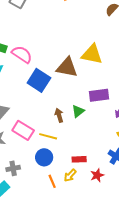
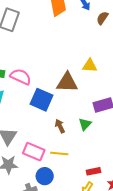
yellow triangle: (92, 54) -> (90, 66), size x0.7
brown arrow: (59, 115) -> (60, 126), moved
blue circle: (44, 157) -> (45, 176), moved

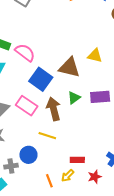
green triangle: (85, 124) -> (74, 98), moved
brown arrow: (60, 126) -> (54, 109), size x1.6
pink rectangle: (34, 152) -> (27, 106), moved

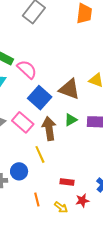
yellow line: (47, 136) -> (40, 154), turned 42
yellow arrow: (68, 176) -> (61, 207), moved, turned -104

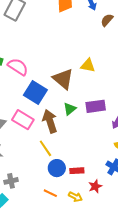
brown triangle: (69, 89) -> (63, 79), turned 30
blue circle: (19, 171) -> (57, 168), moved
orange line: (37, 199) -> (50, 193), turned -40

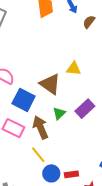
purple rectangle: (96, 106) -> (85, 109), turned -30

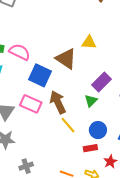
green triangle: (59, 113) -> (91, 101), moved
yellow line: (38, 155) -> (68, 125), moved
blue circle: (51, 173) -> (98, 130), moved

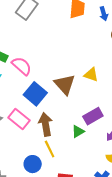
blue circle: (98, 130) -> (33, 164), moved

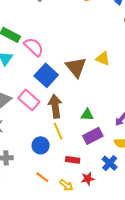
purple rectangle: (93, 116) -> (93, 136), moved
green triangle: (78, 131) -> (87, 115), turned 32

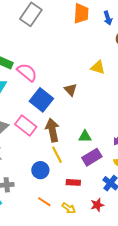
yellow triangle: (103, 59) -> (98, 67), moved
brown triangle: (76, 67) -> (71, 90), size x0.6
red star: (88, 179) -> (97, 205), moved

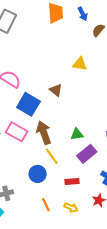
orange line: (44, 202) -> (46, 205), turned 40

